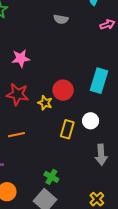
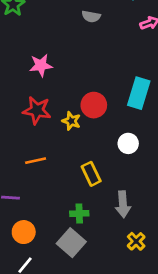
yellow rectangle: (67, 129) -> (91, 174), moved, turned -42
gray arrow: (101, 155) -> (123, 204), moved
green cross: (51, 177) -> (79, 214), turned -32

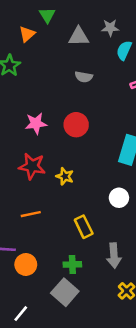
red circle: (94, 105) -> (76, 125), moved
orange circle: (24, 232) -> (26, 264), moved

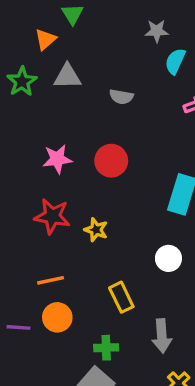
gray triangle: (79, 37) -> (67, 76), moved
orange circle: (26, 264) -> (57, 317), moved

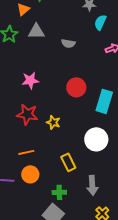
red circle: (111, 161) -> (76, 87), moved
white circle: (168, 258) -> (96, 139), size x1.5

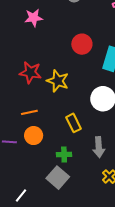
pink star: (30, 80) -> (34, 18), moved
yellow star: (53, 122) -> (58, 81), size x1.5

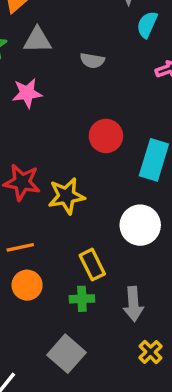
yellow star: (58, 81) -> (66, 196), turned -30
green cross: (64, 154) -> (82, 299), moved

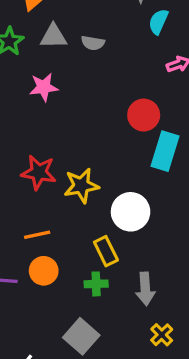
gray semicircle: (92, 61) -> (93, 43), moved
red circle: (106, 136) -> (144, 115), moved
white circle: (140, 225) -> (131, 212), moved

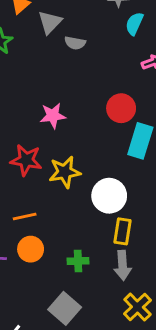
gray triangle: (53, 36) -> (50, 22), moved, turned -45
pink star: (44, 87) -> (53, 116), moved
yellow rectangle: (106, 251) -> (123, 231), moved, turned 35
yellow cross: (162, 335) -> (137, 307), size x1.4

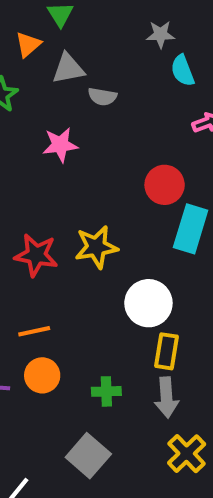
gray triangle: (50, 22) -> (68, 69), turned 35
cyan semicircle: (134, 24) -> (183, 71), turned -45
pink star: (53, 116) -> (60, 145), moved
yellow star: (65, 172) -> (96, 247), moved

